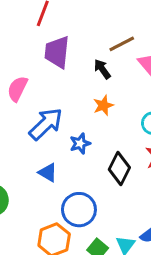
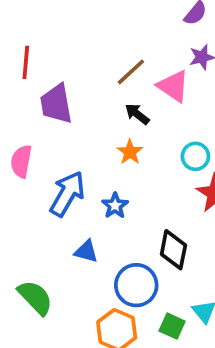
black arrow: (102, 69) -> (137, 114), moved
black diamond: (119, 168) -> (173, 250), moved

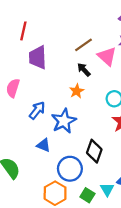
blue arrow: (67, 194) -> (37, 110), size x0.7
blue star: (115, 206) -> (64, 121), size x1.6

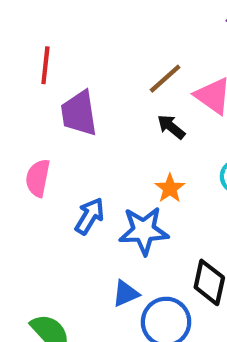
orange star: (77, 91) -> (170, 188), moved
blue star: (64, 121) -> (144, 231), turned 30
blue triangle: (44, 145) -> (126, 294), moved, turned -40

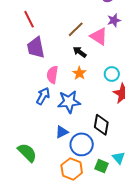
red line: (45, 65) -> (29, 19), moved, turned -30
pink semicircle: (38, 178) -> (52, 75), moved
orange star: (170, 188) -> (79, 73), moved

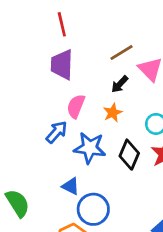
black arrow: (80, 52) -> (120, 84), turned -96
black diamond: (101, 125) -> (129, 155), moved
blue triangle: (62, 132) -> (71, 186), turned 40

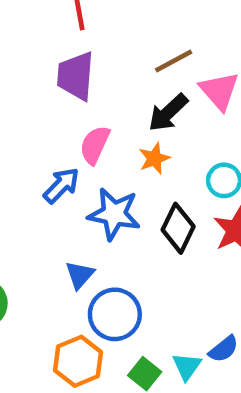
black arrow: (120, 84) -> (168, 113), size x1.4
blue triangle: (71, 186) -> (80, 275), turned 42

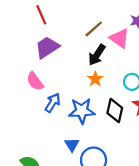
purple trapezoid: (76, 76) -> (47, 47), turned 65
pink semicircle: (95, 145) -> (35, 81), moved, turned -48

